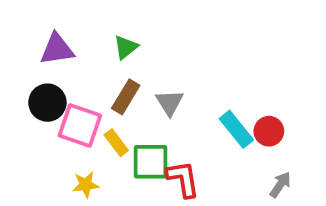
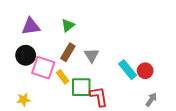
yellow star: (86, 185) -> (24, 100), moved

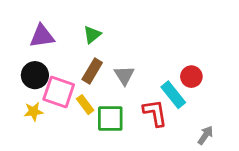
red circle: (145, 71) -> (191, 77), moved
red L-shape: (99, 96) -> (155, 113), moved
yellow star: (24, 100) -> (34, 112), moved

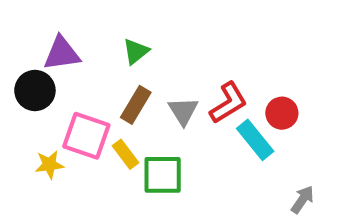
black circle: (35, 75) -> (35, 90), moved
red L-shape: (155, 113) -> (228, 103), moved, turned 68

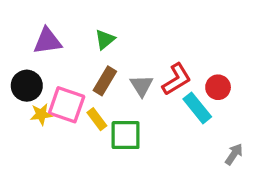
black circle: (35, 90) -> (27, 86), moved
yellow star: (49, 165) -> (41, 114), moved

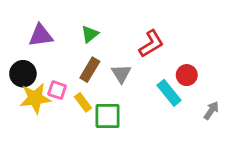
red L-shape: (177, 79) -> (151, 44), moved
pink square: (67, 105) -> (57, 90), size x0.6
yellow star: (41, 114) -> (35, 98), size x1.6
gray arrow: (234, 154) -> (211, 111), moved

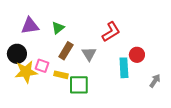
green triangle: (90, 34) -> (58, 28), moved
cyan rectangle: (169, 93) -> (124, 68), turned 36
yellow rectangle: (83, 102) -> (61, 75), turned -40

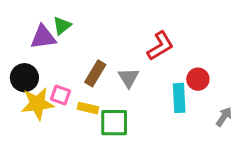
green triangle: (58, 28) -> (62, 26), moved

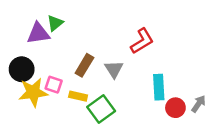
red circle: (198, 79) -> (175, 108), moved
green square: (114, 123) -> (101, 109), turned -36

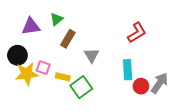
green triangle: (55, 23) -> (57, 19), moved
red L-shape: (142, 41) -> (137, 33), moved
brown rectangle: (84, 65) -> (68, 39), moved
gray arrow: (199, 104) -> (159, 83), size x1.5

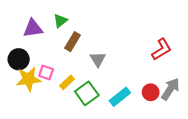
red L-shape: (137, 33) -> (162, 49), moved
cyan rectangle: (128, 70) -> (120, 97), moved, turned 54
yellow rectangle: (63, 77) -> (67, 82), turned -56

